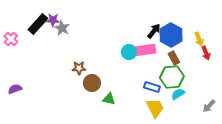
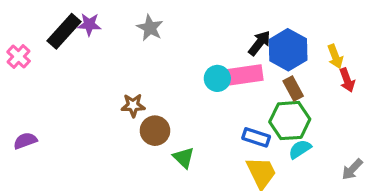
gray star: (62, 28) -> (150, 28), moved
green triangle: (109, 99) -> (184, 158), turned 32

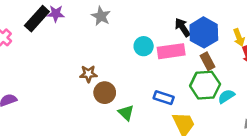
black arrow: (259, 43) -> (182, 27), turned -72
cyan circle: (217, 78) -> (144, 46), moved
blue rectangle: (256, 137) -> (164, 98), moved
cyan semicircle: (300, 149) -> (226, 96), moved

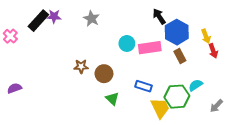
black arrow: (182, 27) -> (159, 16), moved
green hexagon: (205, 85) -> (177, 97), moved
brown circle: (105, 93) -> (104, 74), moved

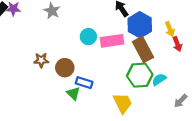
brown rectangle: (180, 56) -> (143, 49), size x1.6
blue rectangle: (144, 86) -> (84, 83), moved
green hexagon: (177, 97) -> (140, 75), moved

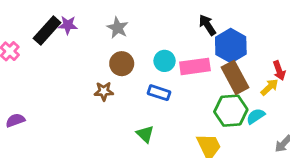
yellow arrow: (170, 29) -> (270, 87), moved, turned -112
brown circle: (65, 68) -> (122, 64), moved
blue rectangle: (84, 83) -> (159, 93), moved

